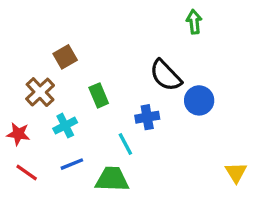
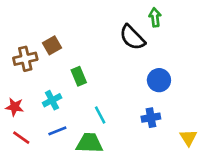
black semicircle: (166, 75) -> (132, 37), moved
brown cross: (40, 92) -> (25, 59), moved, turned 30
blue cross: (147, 117) -> (151, 118), moved

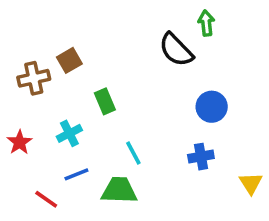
red star: (15, 107) -> (20, 142), turned 30
red line: (21, 138) -> (46, 199), moved

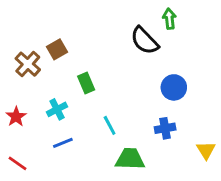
brown cross: (34, 78) -> (28, 64), turned -35
green trapezoid: (119, 190) -> (130, 159), moved
red line: (46, 199) -> (18, 163), moved

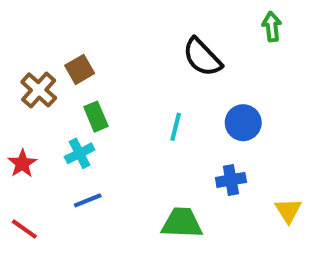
green arrow: (169, 19) -> (272, 27), moved
green rectangle: (86, 83) -> (96, 117), moved
cyan line: (110, 125) -> (176, 127), moved, turned 42

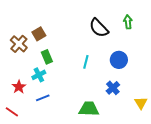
green arrow: (272, 27) -> (128, 22), moved
red star: (22, 164) -> (19, 87), moved
blue cross: (231, 180) -> (113, 88), turned -32

